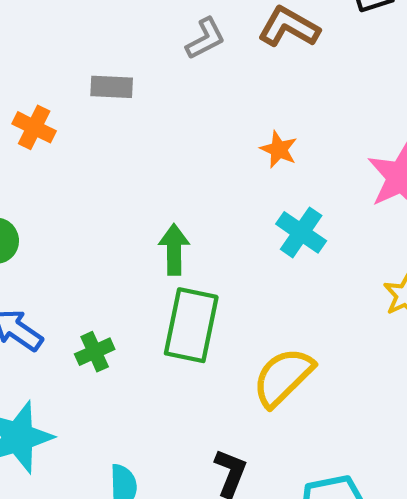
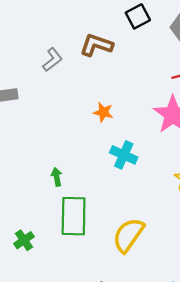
green arrow: (174, 249) -> (57, 177), size x0.7

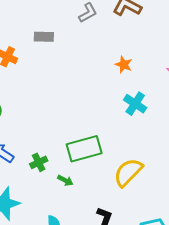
green arrow: (57, 177) -> (65, 180), moved, turned 119
green rectangle: (74, 216) -> (84, 149), turned 64

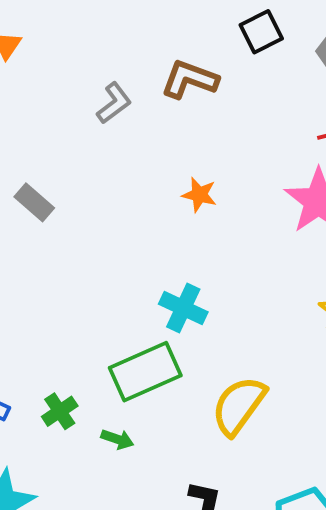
gray rectangle: (44, 37) -> (34, 202), moved, turned 48
cyan cross: (135, 104) -> (183, 308), moved

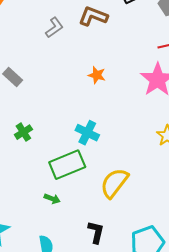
green cross: (60, 411) -> (23, 132), moved

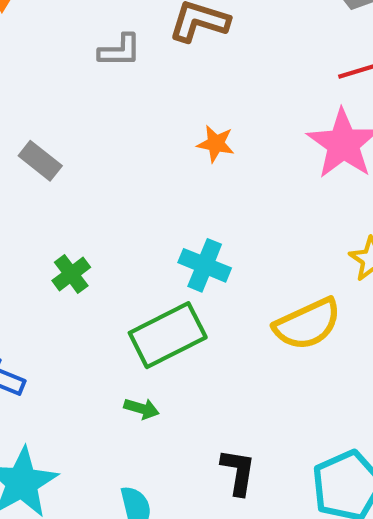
gray L-shape: (54, 27) -> (120, 51), turned 40
yellow semicircle: (114, 183) -> (307, 324), moved, turned -148

